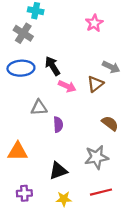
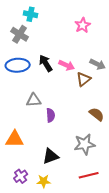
pink arrow: (67, 86) -> (67, 65), moved
purple cross: (24, 193) -> (21, 176), turned -32
yellow star: (64, 199) -> (44, 181), moved

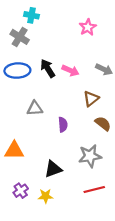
brown triangle: (84, 79) -> (91, 99), moved
purple semicircle: (51, 115) -> (63, 125), moved

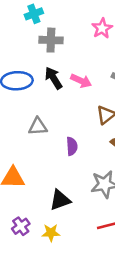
cyan cross: (31, 15) -> (34, 14), turned -32
gray cross: (20, 37) -> (51, 40), moved, turned -30

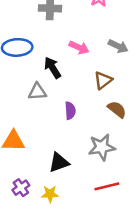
black arrow: (54, 78) -> (53, 68), moved

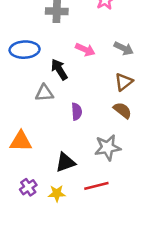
brown triangle: (103, 80) -> (124, 82), moved
red line: (107, 186) -> (96, 186), moved

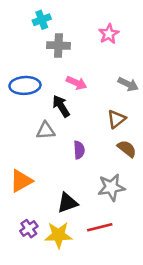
pink arrow: (85, 50) -> (77, 83), moved
brown triangle: (124, 82) -> (116, 119), moved
orange triangle: (21, 141) -> (21, 181), turned -30
yellow star: (57, 193) -> (58, 235), size x1.5

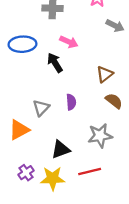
gray arrow: (128, 84) -> (115, 26), moved
gray triangle: (46, 131) -> (41, 108), moved, turned -42

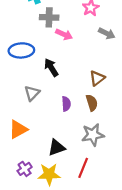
pink arrow: (69, 42) -> (64, 34), moved
brown semicircle: (114, 101) -> (92, 103), moved, turned 35
gray triangle: (41, 108) -> (32, 93), moved
red line: (90, 171) -> (83, 168), turned -54

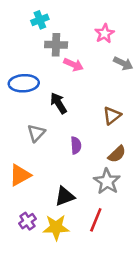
brown semicircle: (92, 103) -> (117, 154), moved, turned 63
gray star: (93, 135) -> (107, 181), turned -30

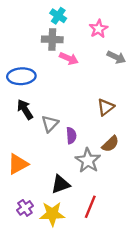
cyan cross: (40, 20) -> (58, 16), moved, turned -35
black arrow: (59, 103) -> (25, 109), moved
gray triangle: (36, 133) -> (50, 124), moved
gray star: (107, 181) -> (88, 160), moved

